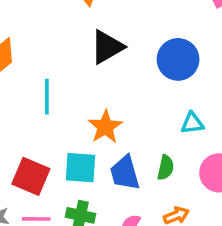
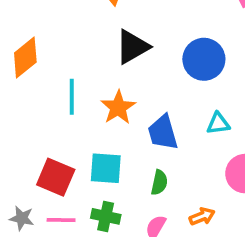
orange star: (105, 127) -> (118, 107), moved
green semicircle: (166, 168) -> (159, 182), moved
blue trapezoid: (125, 173) -> (163, 132), moved

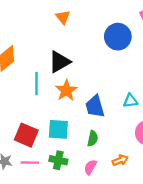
black triangle: (132, 47) -> (59, 62), moved
blue circle: (204, 59) -> (118, 37), moved

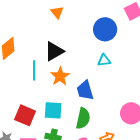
cyan triangle: (130, 101) -> (104, 60), moved
green semicircle: (93, 139) -> (83, 118), size x1.5

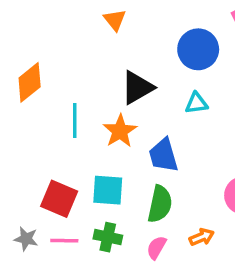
black triangle: (54, 51) -> (137, 88), moved

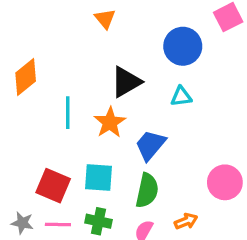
blue trapezoid: (163, 155) -> (150, 145), turned 56

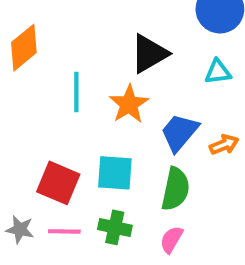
orange arrow: (186, 221) -> (224, 145), moved

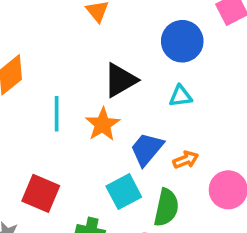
cyan square: (115, 173) -> (124, 192), moved, turned -32
green semicircle: (175, 189) -> (166, 207), moved

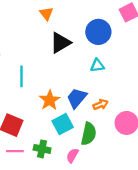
black triangle: (120, 80) -> (60, 43), moved
orange star: (103, 124) -> (50, 100), moved

